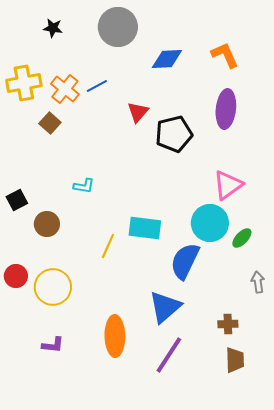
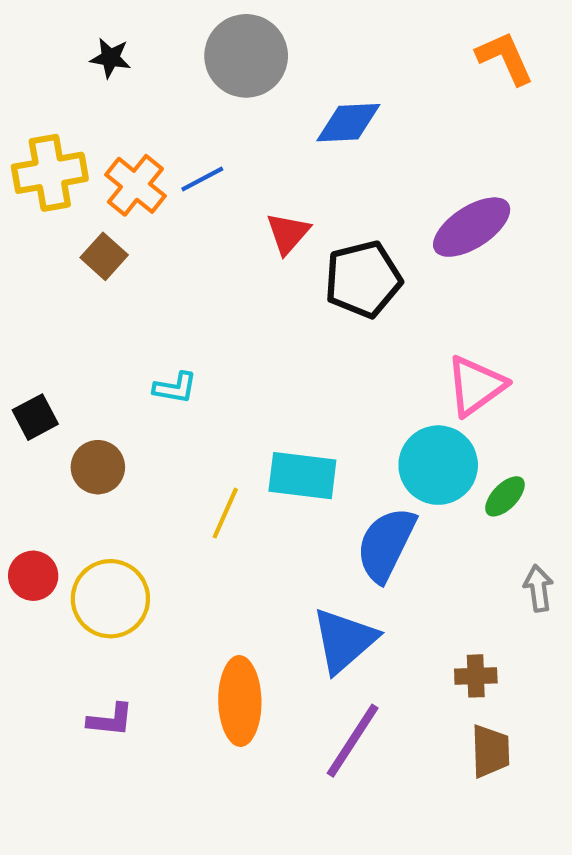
orange L-shape: (225, 55) -> (505, 58), moved
purple ellipse: (226, 109) -> (472, 227), turned 51

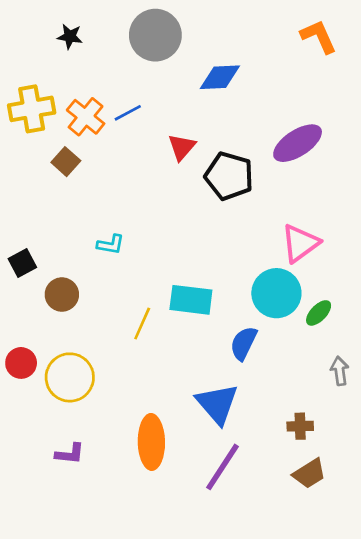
black pentagon: (363, 279) -> (229, 176), turned 30
blue semicircle: (386, 544) -> (244, 343), size x0.7
blue triangle: (344, 640) -> (217, 404), turned -30
brown trapezoid: (490, 751) -> (309, 474), turned 60

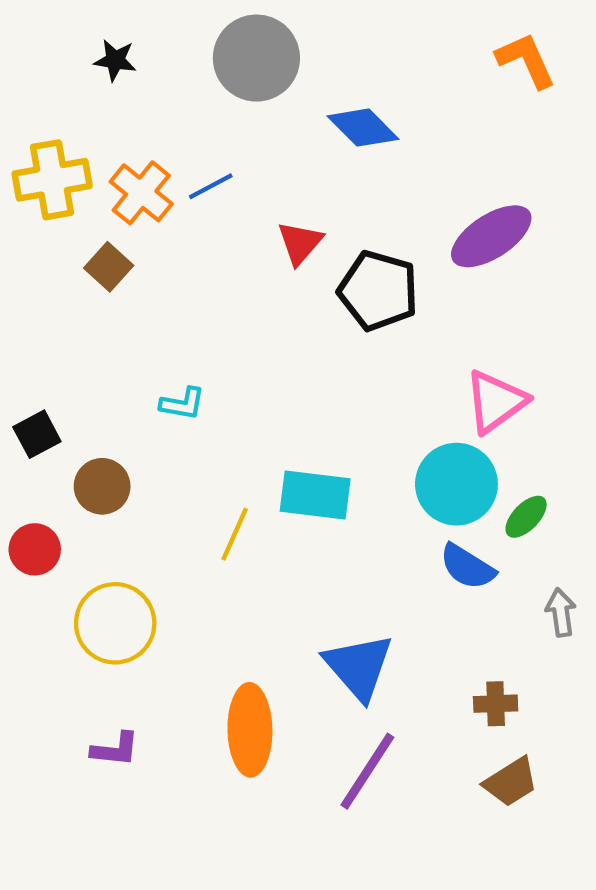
blue diamond: (220, 77) -> (363, 128), turned 48
blue semicircle: (244, 343) -> (467, 567), moved, turned -84
red circle: (21, 363) -> (35, 549), moved

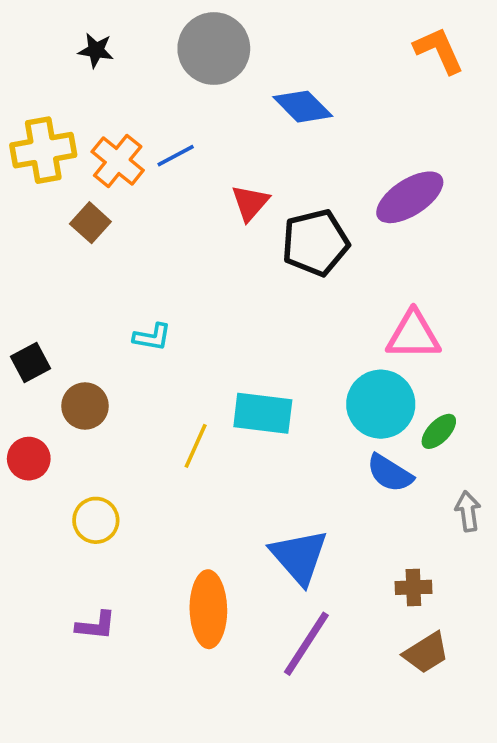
black pentagon: (378, 291) -> (315, 243), turned -30
pink triangle: (496, 402) -> (413, 335), turned 36
yellow circle: (115, 623) -> (96, 520), size x0.7

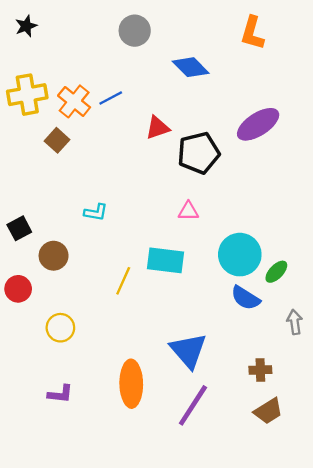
gray circle: (214, 49) -> (135, 31), size x0.7
black star: (96, 50) -> (26, 26), moved, turned -30
orange L-shape: (439, 50) -> (252, 33), moved, turned -140
red triangle: (250, 203) -> (158, 128), turned 30
pink triangle: (413, 335) -> (188, 211), moved, size x0.6

